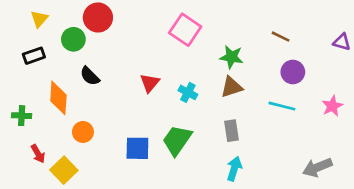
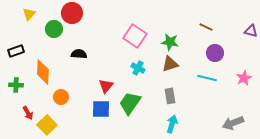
pink square: (185, 30) -> (135, 36), moved
black rectangle: (34, 56) -> (16, 51), moved
black semicircle: (90, 76) -> (79, 54), moved, turned 140
red triangle: (150, 83) -> (106, 86), moved

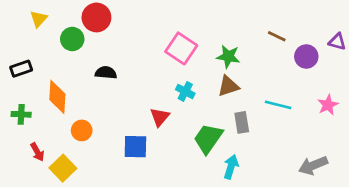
purple circle: (215, 53) -> (306, 56), moved
red triangle: (106, 86) -> (160, 117), moved
gray rectangle: (170, 96) -> (242, 122), moved
green trapezoid: (130, 103) -> (208, 139), moved

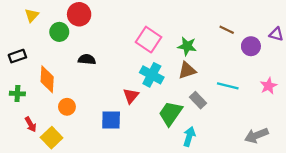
cyan cross: (185, 91) -> (152, 75), size x1.5
gray rectangle: (242, 122) -> (198, 100), turned -35

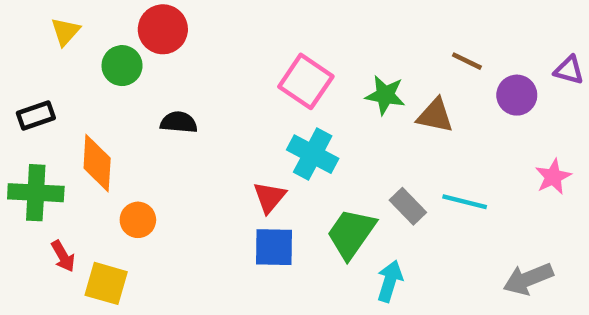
brown triangle: (187, 70) -> (435, 116), moved, turned 30
cyan line: (228, 86) -> (465, 202), moved
green cross: (17, 94) -> (36, 193), size x1.6
blue square: (111, 120) -> (274, 247), moved
yellow square: (52, 138) -> (106, 283), turned -30

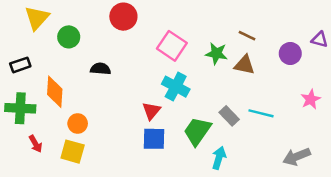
red circle: (163, 29) -> (123, 17), moved
yellow triangle: (65, 32) -> (37, 18), size x1.5
brown line: (467, 61) -> (247, 36), moved
yellow square: (106, 283) -> (73, 152), moved

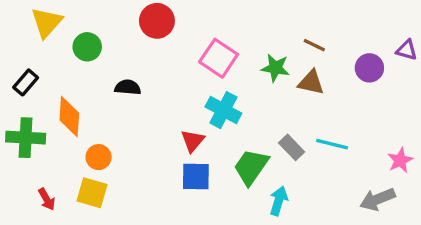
black rectangle: (20, 65) -> (26, 82), turned -30
pink star: (311, 99) -> (400, 160), moved
red arrow: (36, 144) -> (47, 199), moved

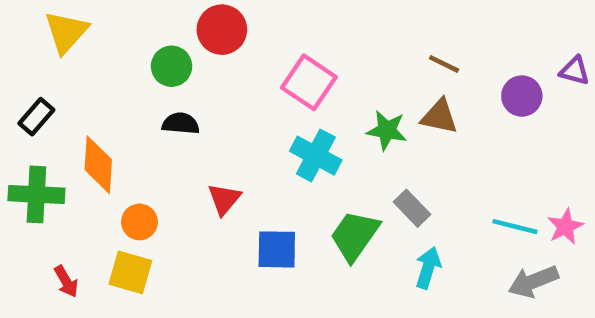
green circle: (87, 47) -> (172, 66), moved
green star: (275, 68) -> (387, 130), moved
red triangle: (193, 141) -> (224, 199), moved
cyan line: (332, 144) -> (515, 227), moved
cyan arrow: (279, 201) -> (428, 268), moved

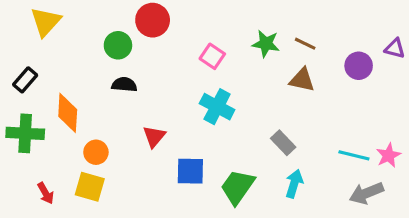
pink square: (309, 82) -> (212, 56), size x0.7
green star: (387, 130) -> (266, 44), moved
green trapezoid: (355, 236) -> (237, 187), moved

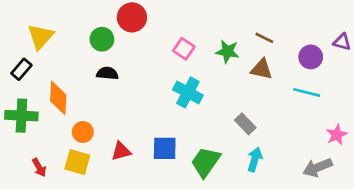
yellow triangle: (46, 22) -> (41, 36), moved
green star: (266, 44) -> (227, 52), moved
red triangle: (154, 137) -> (121, 151), moved, turned 35
cyan line: (354, 155) -> (307, 92), moved

